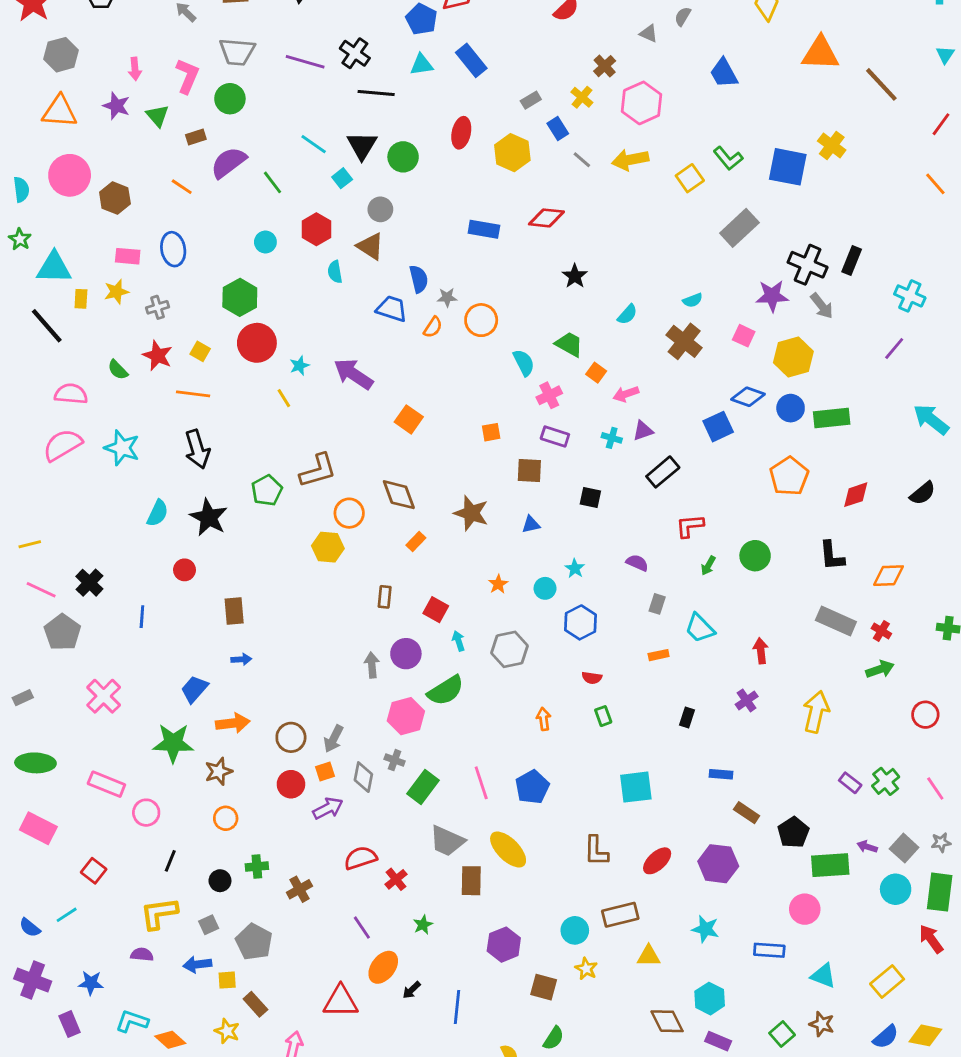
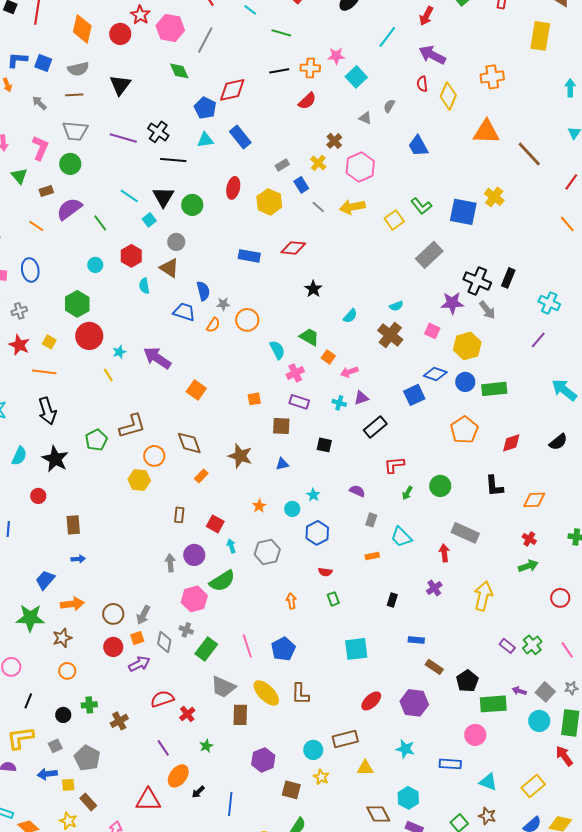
gray rectangle: (836, 621) -> (465, 533), moved
brown L-shape: (596, 851) -> (300, 694), moved

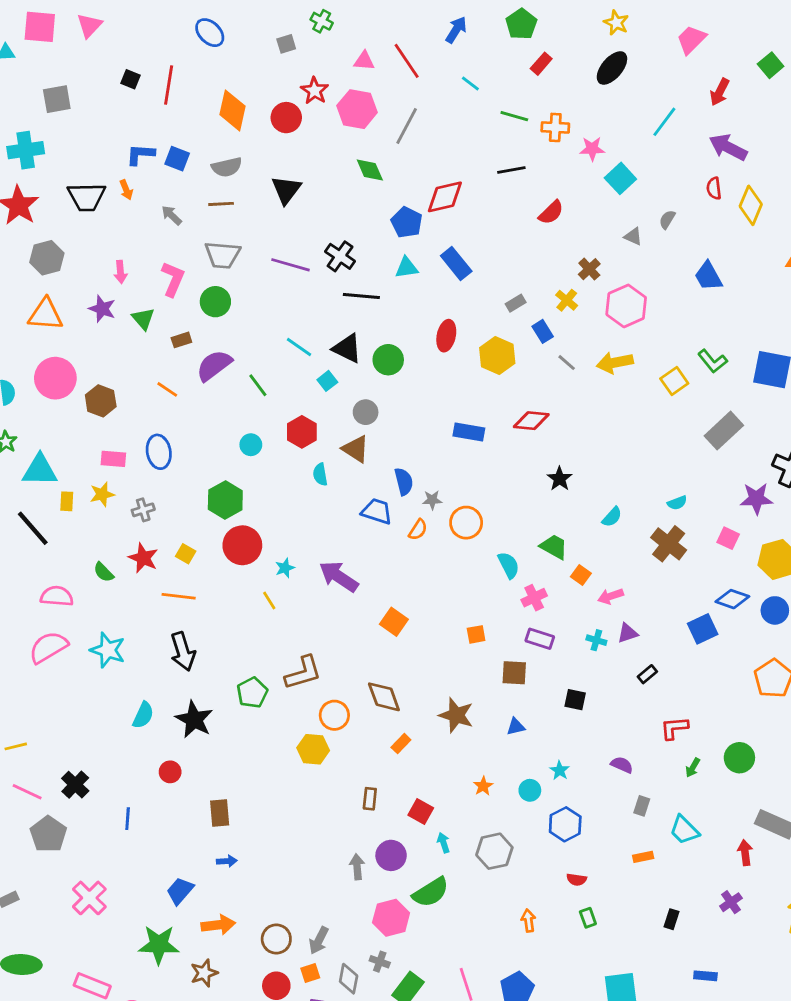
orange cross: (310, 68) -> (555, 127), moved
black triangle: (163, 197) -> (347, 348), turned -35
black rectangle: (375, 427) -> (647, 674), size x0.6

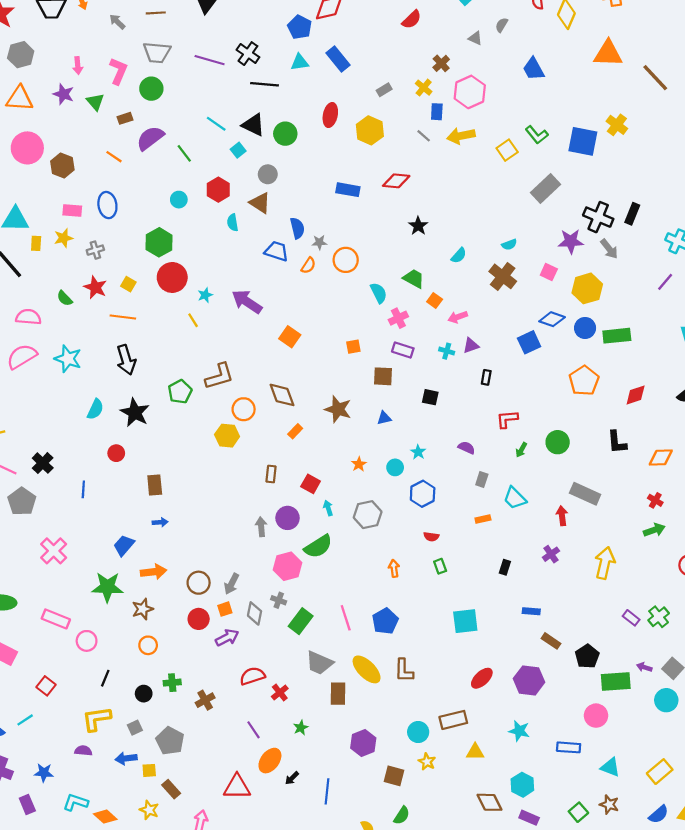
blue rectangle: (543, 331) -> (437, 112), moved, turned 35
black rectangle: (647, 674) -> (486, 377), turned -40

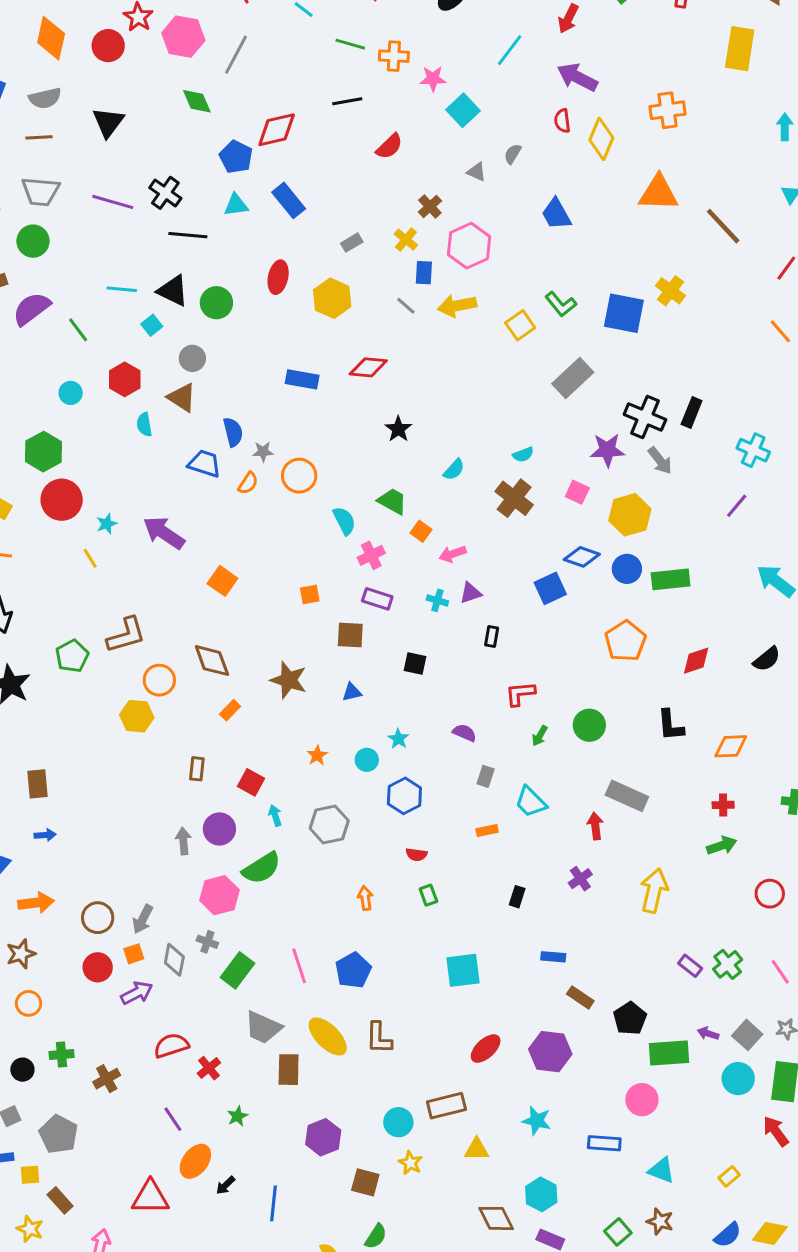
cyan line: (216, 124) -> (122, 289), turned -30
red cross: (655, 500) -> (723, 805), turned -32
yellow rectangle: (660, 772) -> (729, 1176), size x0.6

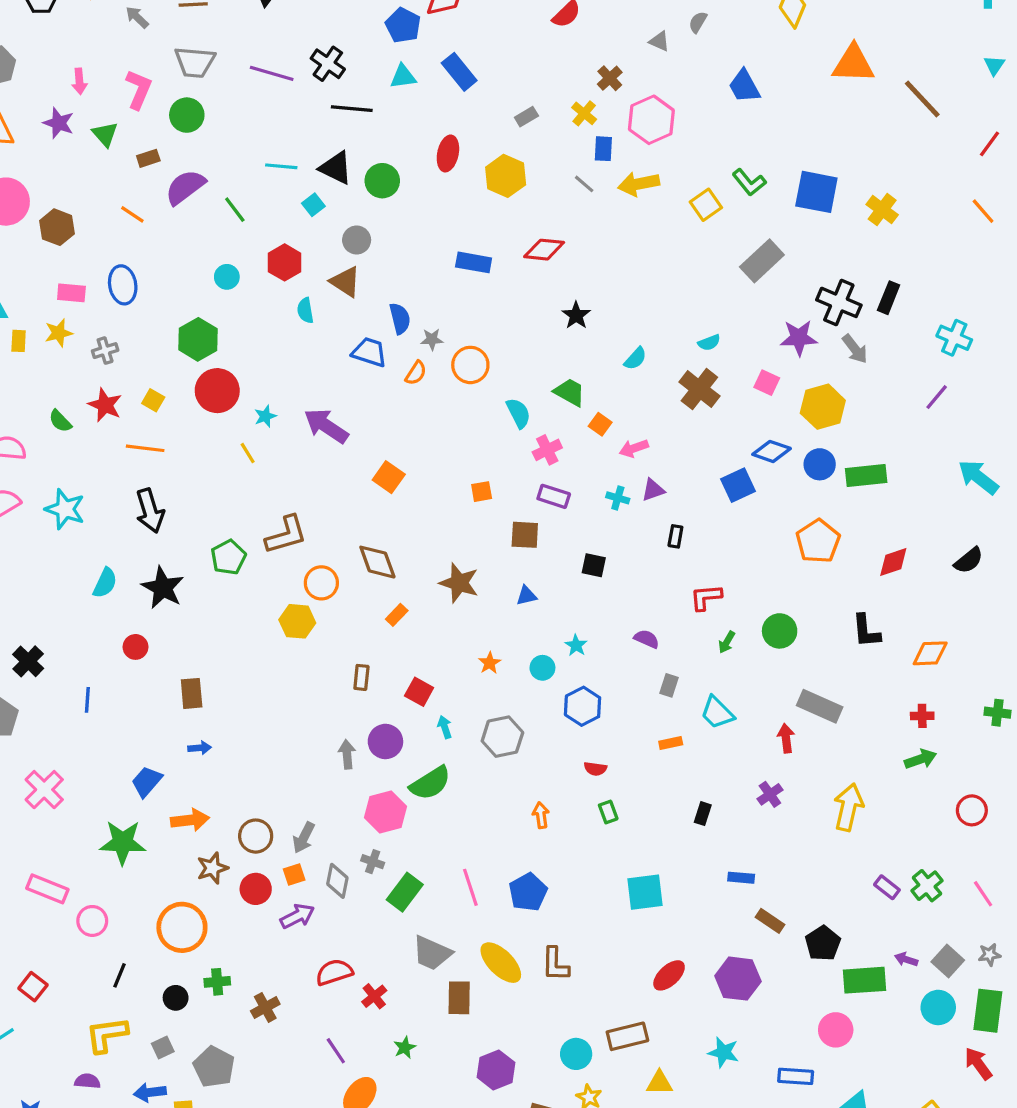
yellow cross: (671, 291) -> (882, 210), moved
brown star: (21, 954) -> (212, 868), moved
orange circle: (28, 1003) -> (182, 927), size x1.8

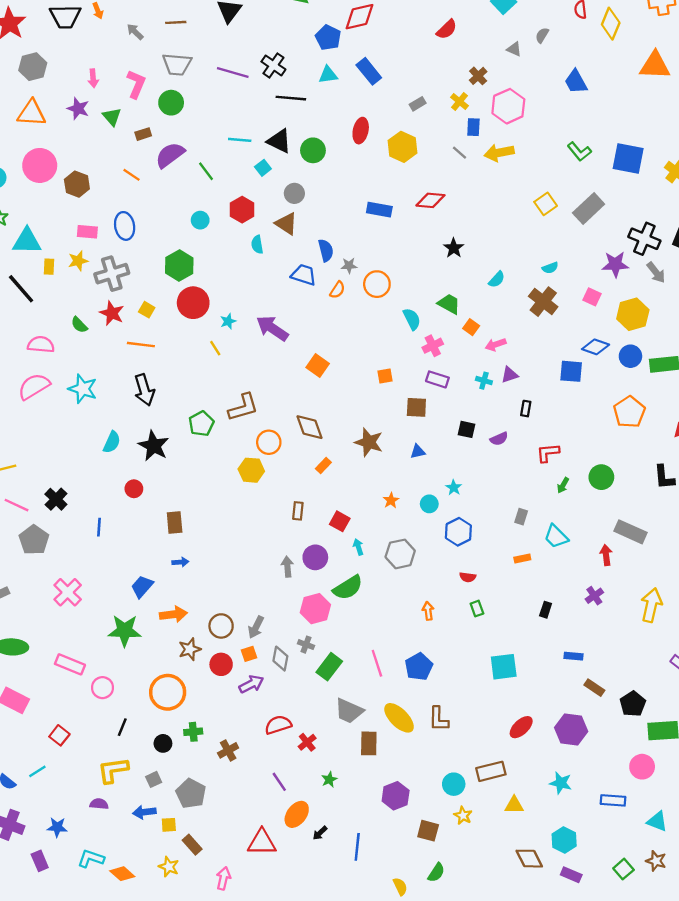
yellow square: (706, 205) -> (546, 204), moved
gray cross: (105, 351) -> (112, 274), size x1.8
blue square: (738, 485) -> (571, 371), turned 30
purple semicircle: (647, 639) -> (499, 439), moved, turned 132

